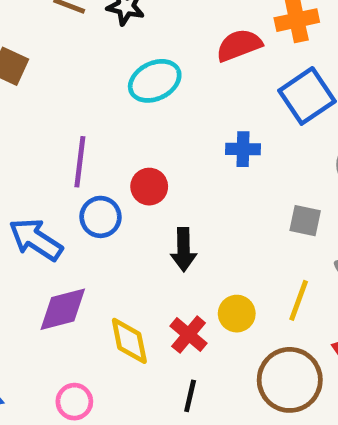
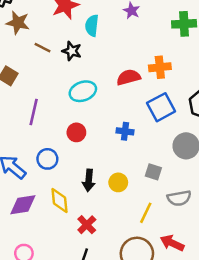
purple line: (80, 162) -> (34, 112), moved
red circle: (149, 187) -> (76, 132), moved
yellow circle: (237, 314) -> (118, 182), moved
yellow diamond: (129, 341) -> (60, 201), moved

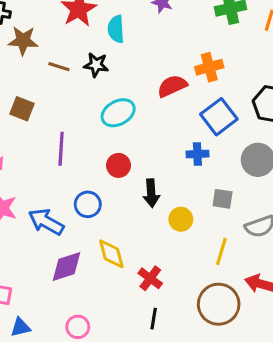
blue cross: (125, 131) -> (197, 154), moved
black arrow: (89, 180) -> (151, 193), moved

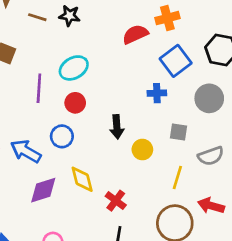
cyan ellipse: (118, 113) -> (74, 68), moved
red circle: (118, 165) -> (75, 103), moved

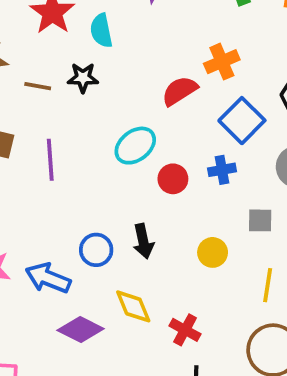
cyan ellipse: (74, 68) -> (135, 146), moved
purple line: (39, 88) -> (50, 160), moved
red circle: (75, 103) -> (173, 179), moved
black arrow: (117, 127) -> (143, 241), moved
purple diamond: (43, 190) -> (81, 329), turned 52

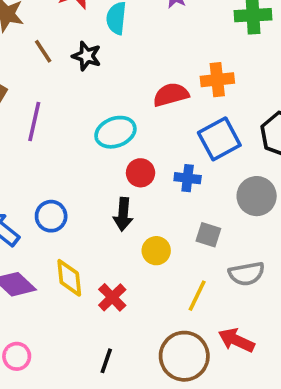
brown line: (38, 86) -> (43, 51), turned 30
black arrow: (143, 241) -> (123, 214), moved
red cross: (185, 330) -> (112, 297), moved

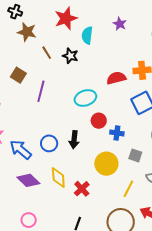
blue cross: (188, 178) -> (117, 133), moved
black arrow: (123, 214) -> (74, 140), moved
yellow circle: (156, 251) -> (106, 164), size x1.5

